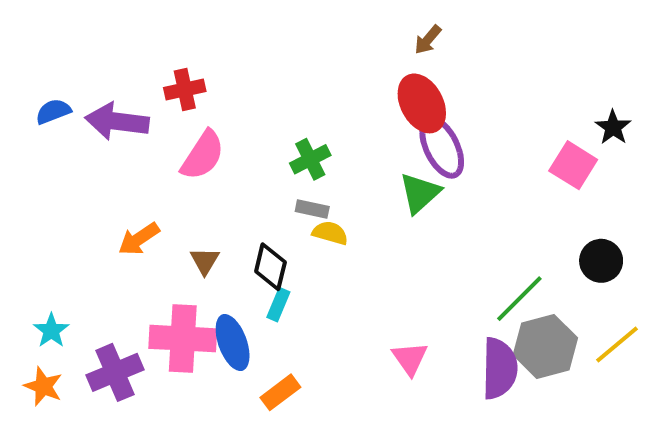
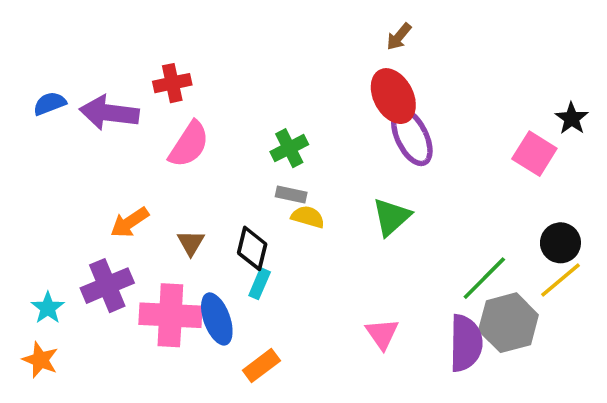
green triangle: (420, 193) -> (391, 217), moved
yellow line: (617, 344) -> (560, 280), moved
purple cross: (115, 372) -> (107, 286), moved

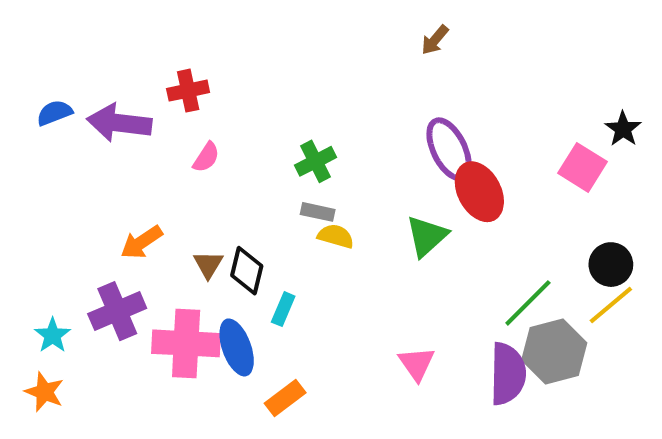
red ellipse: (393, 96) -> (479, 192), moved
pink semicircle: (189, 144) -> (206, 157), size x0.6
black diamond: (252, 248) -> (247, 271), moved

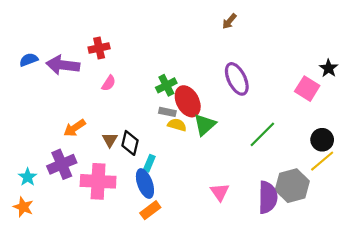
red ellipse: (479, 192) -> (188, 101), moved
green triangle: (427, 236) -> (205, 125), moved
green line: (528, 303) -> (262, 134), moved
blue ellipse: (237, 347) -> (145, 184), moved

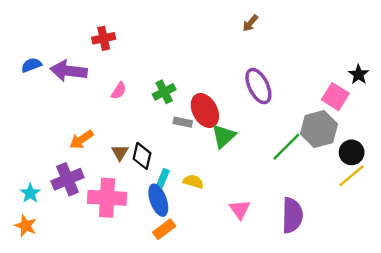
red cross: (99, 48) -> (104, 38), moved
green cross: (166, 85) -> (164, 92), moved
yellow semicircle: (177, 125) -> (193, 182), moved
gray hexagon: (292, 186) -> (319, 129), moved

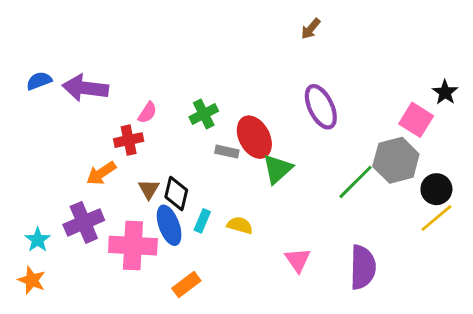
red cross: (104, 38) -> (129, 140), moved
blue ellipse: (158, 200) -> (169, 225), moved
orange rectangle: (164, 229) -> (186, 285), moved

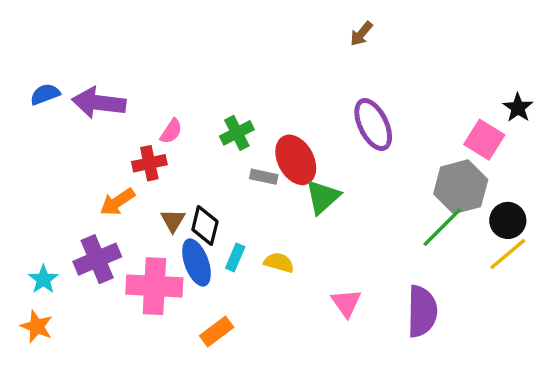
green line: (355, 182) -> (442, 227), moved

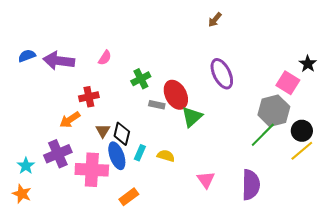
pink semicircle: (171, 131) -> (105, 58), moved

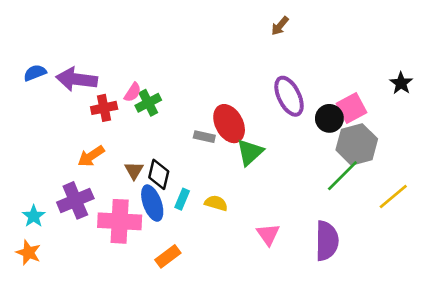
pink semicircle: (105, 58) -> (133, 92), moved
green cross: (141, 79) -> (148, 103), moved
pink square: (288, 83) -> (352, 108), moved, turned 30
red cross: (89, 97) -> (104, 108), moved
black circle: (302, 131) -> (329, 118), moved

